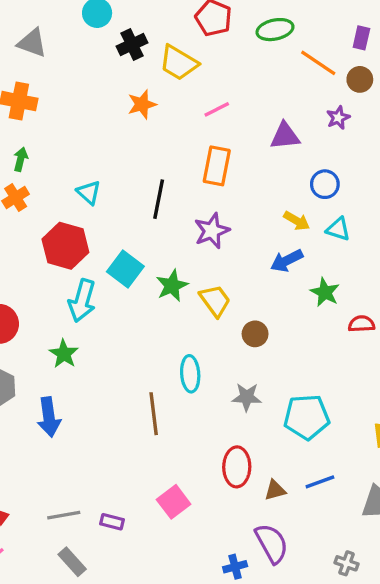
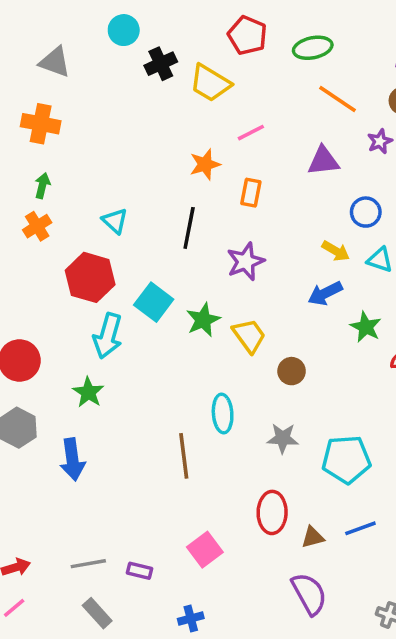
orange line: (318, 63) -> (337, 99), moved
orange star: (142, 104) -> (205, 164), moved
orange rectangle: (217, 166) -> (251, 193), size x0.7
blue cross: (235, 567) -> (191, 618), moved

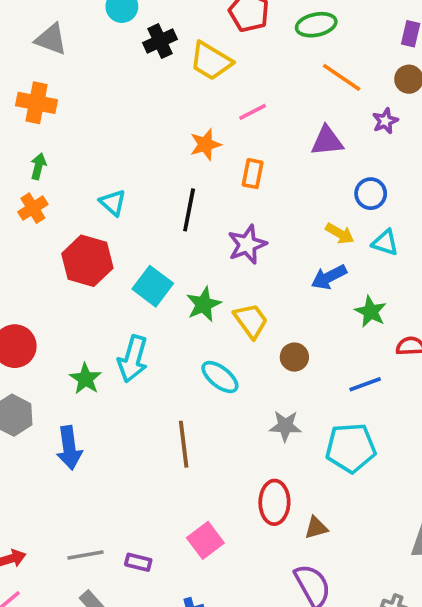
cyan arrow: (108, 336) -> (133, 359), moved
cyan ellipse: (223, 413) -> (220, 377), moved, turned -48
blue line: (360, 528) -> (365, 384), moved

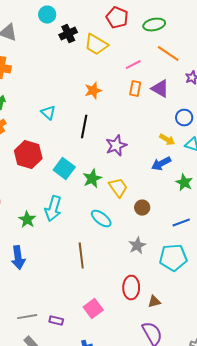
pink line: (253, 112) -> (133, 65), moved
purple triangle: (327, 141) -> (160, 89), turned 36
orange rectangle: (253, 174) -> (135, 89), moved
cyan triangle: (113, 203) -> (48, 113), moved
gray star: (285, 426) -> (137, 246), turned -30

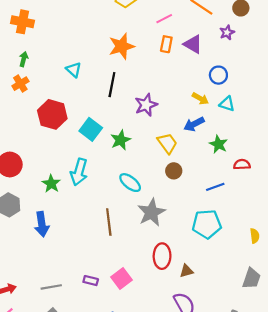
orange star: (93, 91) -> (122, 46), size x1.4
yellow trapezoid: (118, 188) -> (167, 143), moved
gray star: (137, 246) -> (151, 212), moved, size x1.5
purple rectangle: (56, 321) -> (91, 281), moved

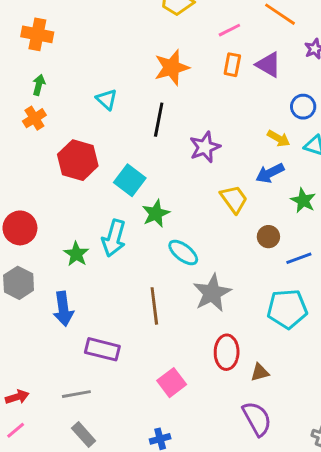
green star: (120, 140) -> (156, 214), moved
brown circle: (174, 171) -> (268, 237), moved
purple rectangle: (91, 281) -> (102, 349), moved, size x1.6

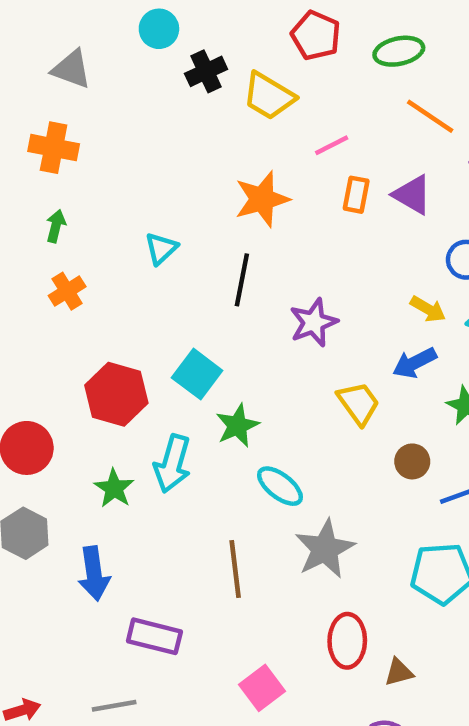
pink line: (229, 30) -> (332, 145), moved
cyan triangle: (107, 99) -> (161, 248), turned 35
orange cross: (34, 118) -> (67, 291), moved
red hexagon: (78, 160) -> (116, 394), moved

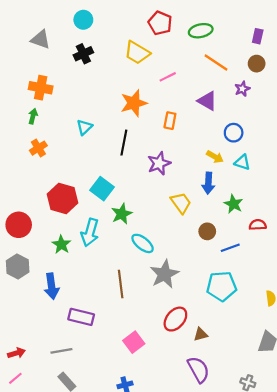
black cross: (206, 71) -> (83, 54), moved
orange cross: (54, 148) -> (41, 88), moved
orange rectangle: (356, 195) -> (170, 121), moved
blue arrow: (414, 363) -> (208, 183), turned -60
red ellipse: (347, 641) -> (175, 319), turned 40

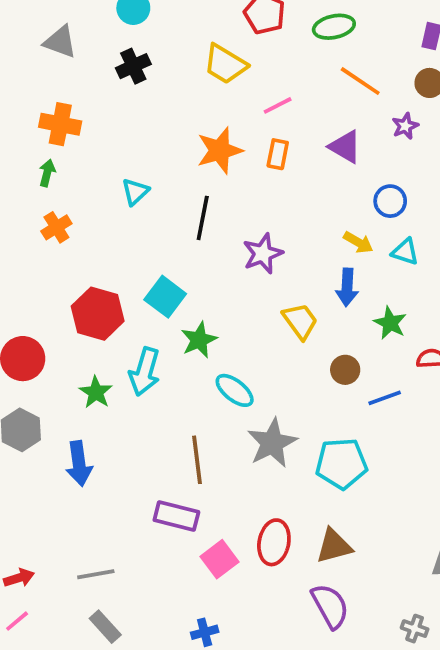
orange rectangle: (170, 121) -> (278, 154), moved
cyan pentagon: (221, 286) -> (341, 464), moved
purple rectangle: (81, 317) -> (176, 516), moved
red ellipse: (175, 319) -> (274, 542), moved, turned -30
brown triangle: (201, 334) -> (334, 546), size x1.5

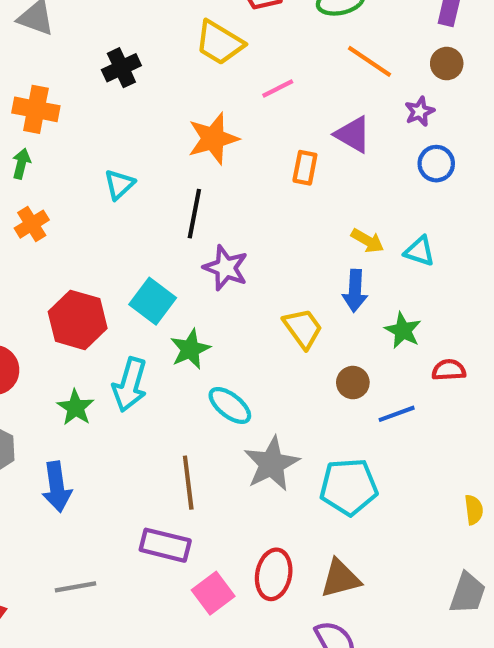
black cross: (133, 66) -> (121, 68), moved
orange rectangle: (278, 154) -> (305, 168), moved
blue circle: (390, 201) -> (436, 164), moved
purple star: (263, 254) -> (226, 268), moved, turned -30
gray line: (96, 574) -> (76, 587), moved

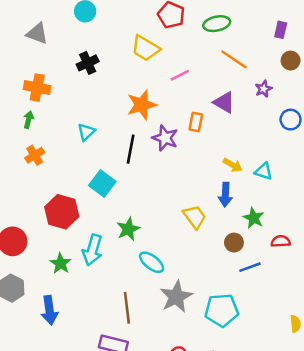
brown circle: (447, 64) -> (291, 61), moved
blue circle: (436, 164) -> (291, 120), moved
purple star: (226, 268) -> (165, 138), moved
cyan square: (153, 301) -> (102, 184), moved
brown circle: (353, 383) -> (234, 243), moved

